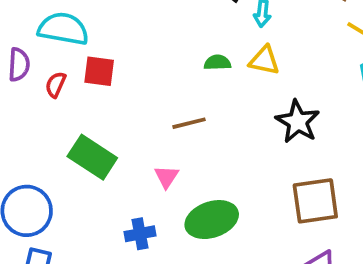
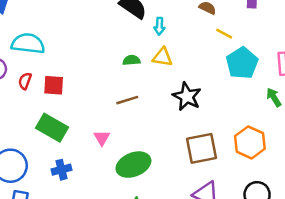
red square: (99, 71) -> (54, 85), moved
brown line: (189, 123) -> (127, 100), moved
blue cross: (140, 234) -> (61, 170), moved

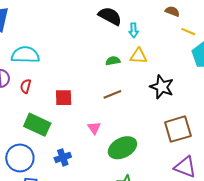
red square: (54, 85) -> (64, 98), moved
green rectangle: (52, 128) -> (37, 125), moved

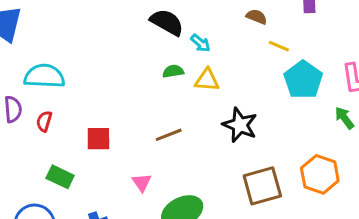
cyan arrow: (134, 30) -> (200, 43), turned -48
green semicircle: (113, 61) -> (173, 71), moved
green rectangle: (37, 125) -> (60, 177), size x0.7

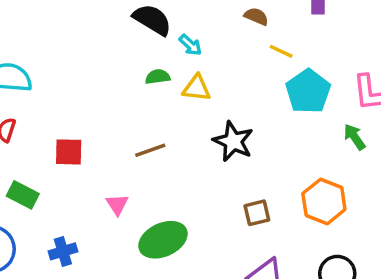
brown square: (262, 186) -> (257, 213), size x0.6

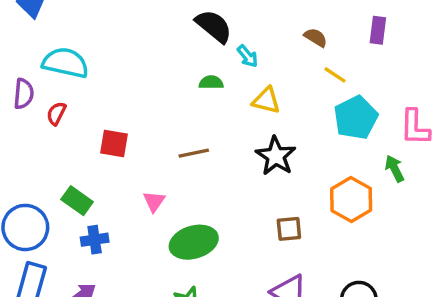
yellow triangle: (197, 88) -> (266, 100), moved
green rectangle: (23, 195) -> (77, 201), moved
orange hexagon: (324, 202) -> (351, 199), moved

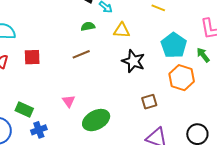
cyan pentagon: (356, 118) -> (174, 45), moved
red square: (114, 144) -> (32, 57), moved
brown line: (194, 153) -> (81, 54), moved

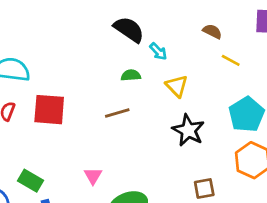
yellow triangle: (122, 30) -> (177, 86), turned 36
red square: (32, 57) -> (49, 110), size x1.4

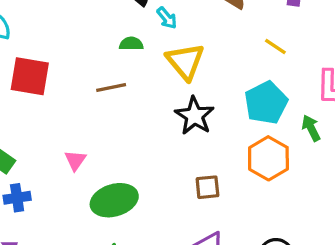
yellow line: (231, 60) -> (275, 46), moved
yellow triangle: (177, 86) -> (185, 61), size x1.4

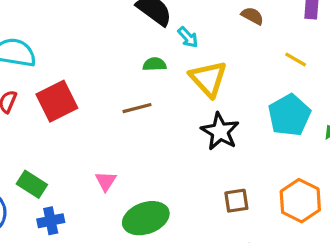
red square: (30, 76) -> (57, 101), turned -33
orange hexagon: (268, 158) -> (300, 201), moved

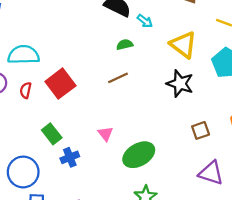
yellow triangle: (208, 79) -> (183, 45), moved
green rectangle: (32, 184) -> (52, 134), moved, turned 30
blue cross: (51, 221) -> (70, 157), moved

